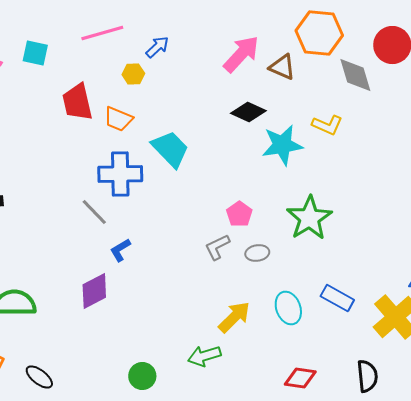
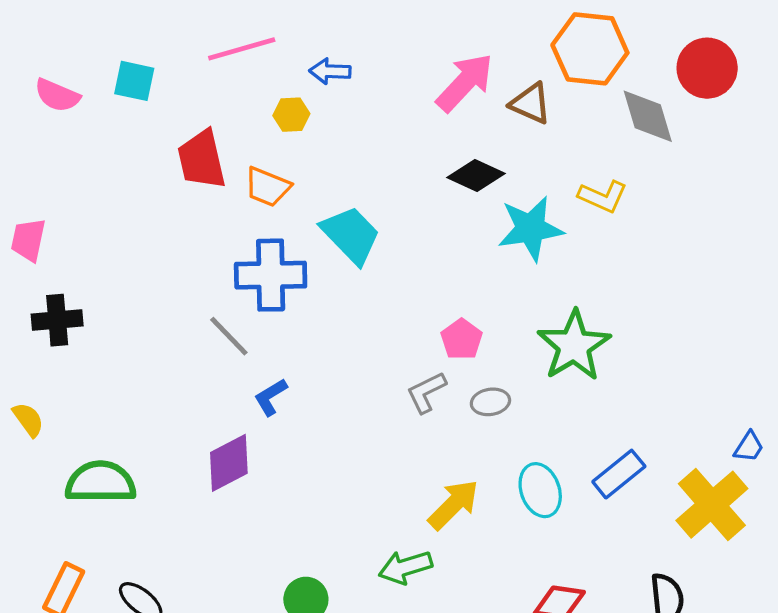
blue arrow: (157, 47) -> (330, 71), turned -135
blue rectangle: (337, 298) -> (619, 474), turned -68

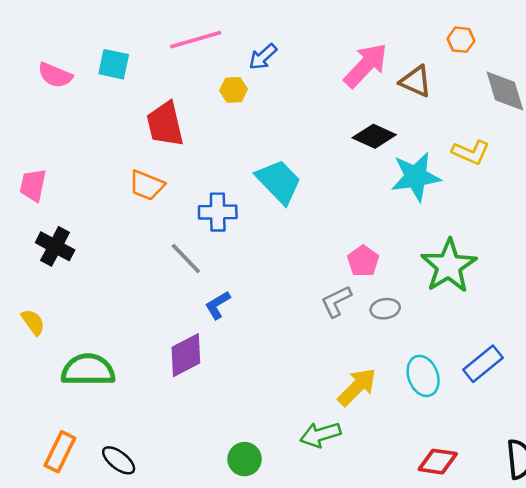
orange hexagon: (590, 49) -> (461, 40), size x0.5
blue arrow: (330, 71) -> (263, 57), turned -44
orange trapezoid: (267, 187) -> (147, 185), moved
blue cross: (271, 275) -> (218, 212), size x0.7
black cross: (57, 320) -> (55, 246), turned 33

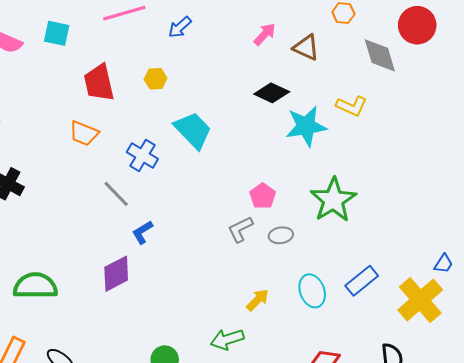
pink arrow: (366, 65) -> (265, 34), size x0.6
yellow hexagon: (234, 90) -> (156, 79), moved
blue cross: (218, 212) -> (142, 155), turned 32
yellow arrow: (357, 387) -> (258, 300), size x0.7

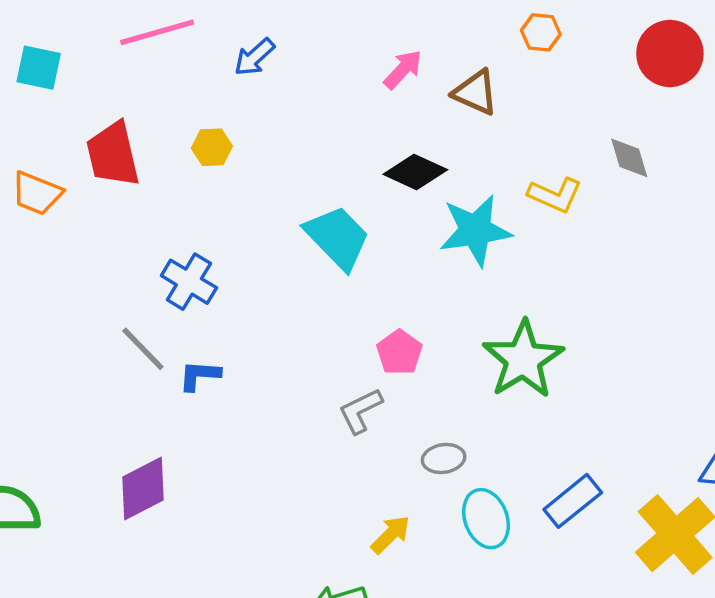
gray diamond: (380, 55) -> (629, 158), moved, size x0.7
cyan trapezoid: (193, 130) -> (337, 237), moved
orange trapezoid: (84, 133) -> (37, 193), moved
blue L-shape: (142, 232) -> (200, 375), moved, turned 35
gray ellipse: (281, 235) -> (444, 458), moved

